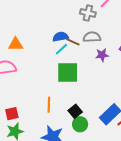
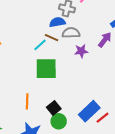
blue semicircle: (61, 37) -> (57, 22), moved

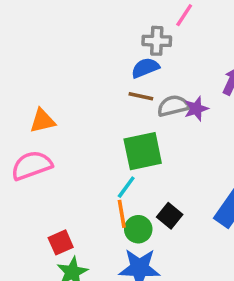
gray semicircle: (71, 33) -> (173, 106), moved
cyan line: (40, 45) -> (126, 187), moved
green circle: (59, 121) -> (138, 229), moved

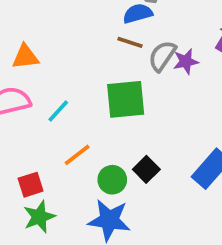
gray semicircle: (173, 106) -> (162, 56), turned -48
cyan line: (126, 187) -> (58, 111), moved
orange line: (122, 214) -> (77, 155), moved, turned 56

